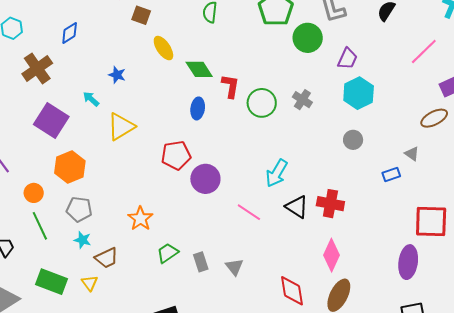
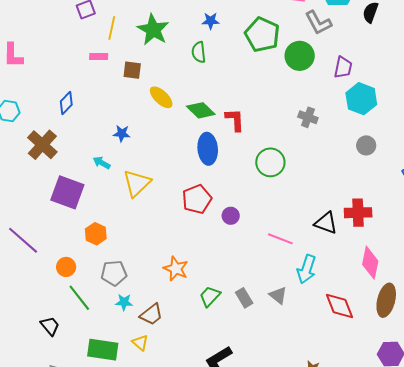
green circle: (262, 103) -> (270, 162), moved
blue ellipse: (198, 108) -> (208, 149), size x1.4
orange hexagon: (70, 167) -> (96, 234), size x0.7
cyan arrow: (277, 173) -> (307, 269), moved
purple circle: (205, 179) -> (231, 216), size x0.6

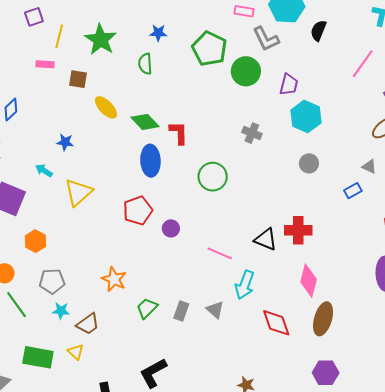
gray rectangle: (244, 298) -> (181, 311), turned 48

